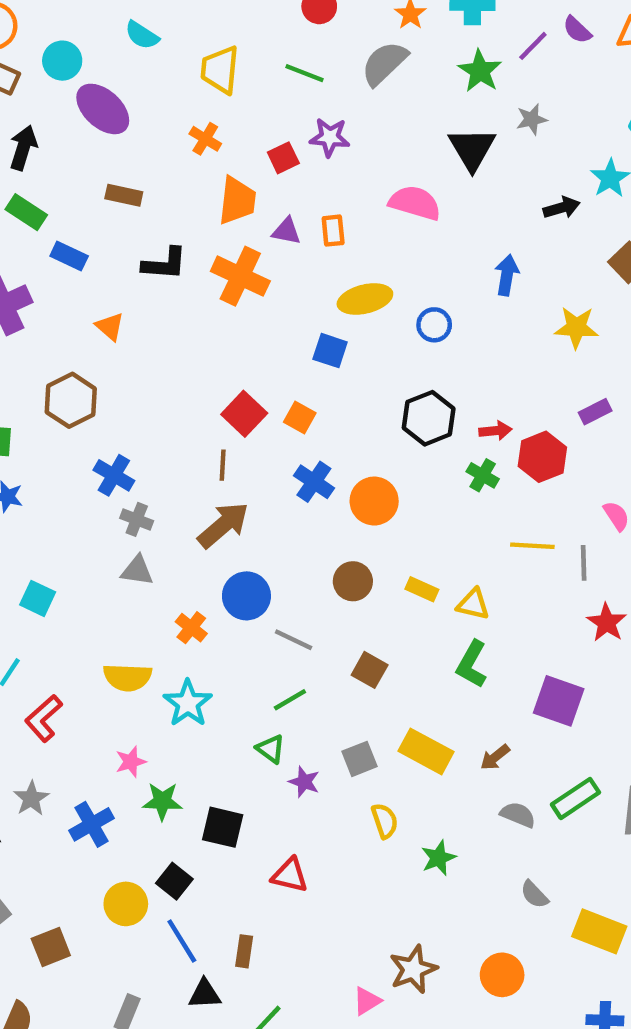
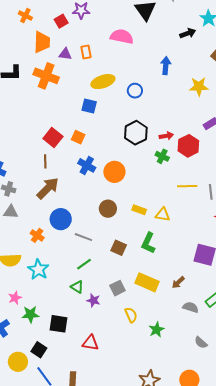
green L-shape: (472, 664) -> (148, 243), moved

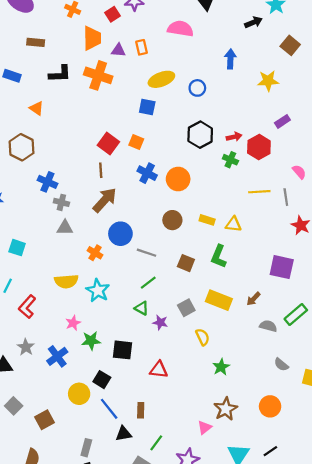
green star: (157, 330) -> (221, 367), moved

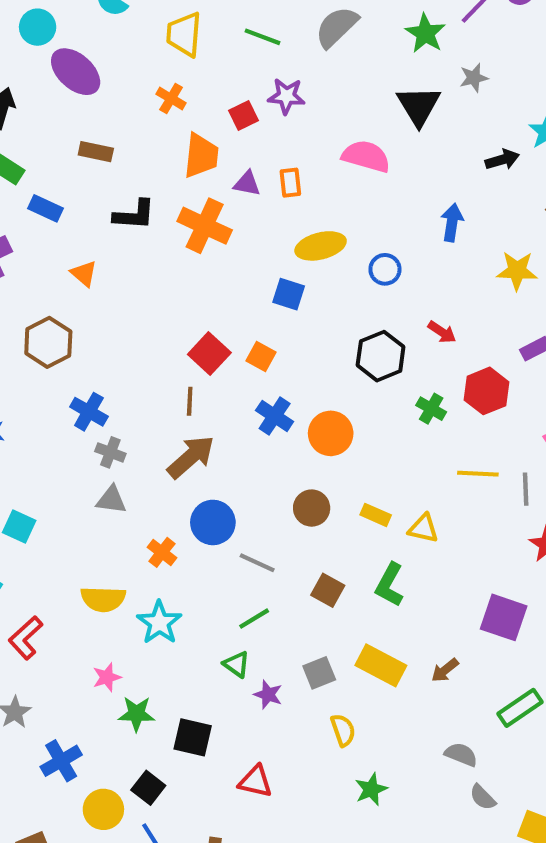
red arrow: (234, 137) -> (442, 332), moved, turned 40
gray semicircle: (268, 326) -> (461, 754), moved
blue cross: (57, 356) -> (61, 761), moved

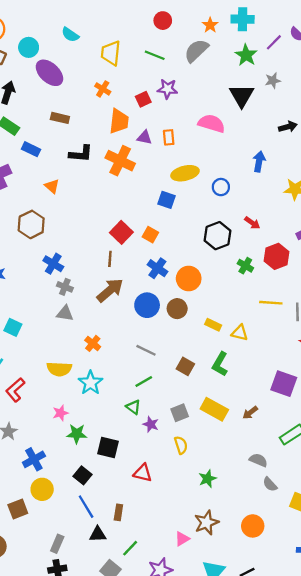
brown circle: (312, 508) -> (177, 309), moved
blue circle: (213, 522) -> (147, 305), moved
yellow semicircle: (343, 730) -> (181, 445), moved
yellow circle: (103, 809) -> (42, 489), moved

